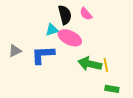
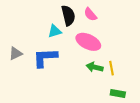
pink ellipse: (70, 38) -> (88, 42), moved
green arrow: (90, 64) -> (95, 67), size x0.7

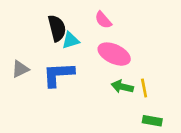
pink semicircle: (90, 14) -> (103, 20), moved
black semicircle: (68, 15) -> (57, 28), moved

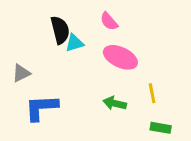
blue L-shape: (58, 74) -> (41, 108), moved
green arrow: (122, 87) -> (115, 103), moved

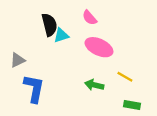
yellow line: (152, 93) -> (125, 77), turned -49
blue L-shape: (41, 108) -> (34, 88), turned 104

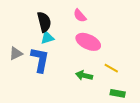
cyan triangle: (61, 35) -> (47, 38), moved
blue L-shape: (34, 88) -> (40, 60), moved

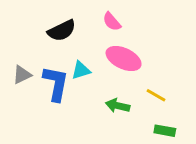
black semicircle: (44, 22) -> (62, 31), turned 78
cyan triangle: (47, 38) -> (81, 70), moved

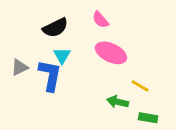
cyan triangle: (81, 70) -> (62, 56), moved, turned -42
green arrow: (118, 106) -> (118, 102), moved

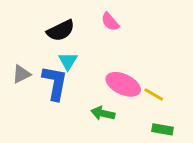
pink ellipse: (111, 53) -> (123, 84), moved
green arrow: (118, 102) -> (103, 113), moved

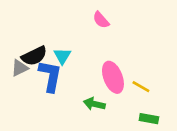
black semicircle: (61, 31) -> (34, 56), moved
pink ellipse: (123, 84) -> (113, 77), turned 44

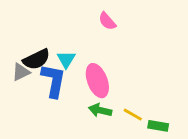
pink ellipse: (113, 77) -> (97, 81), moved
yellow line: (141, 87) -> (133, 115), moved

